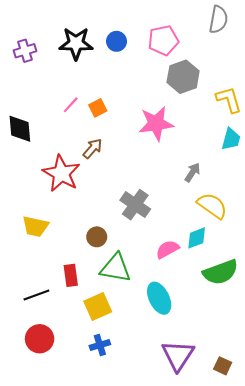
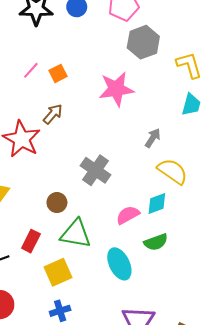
green semicircle: (220, 272) -> (156, 242), moved, size x0.7
red rectangle: (71, 275) -> (31, 241), turned 35

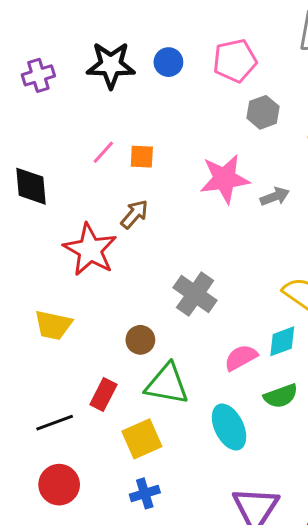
gray hexagon: (143, 42) -> (263, 112), size x0.7
orange square: (58, 73) -> (142, 157), turned 30
gray arrow: (153, 138) -> (275, 197), moved, turned 36

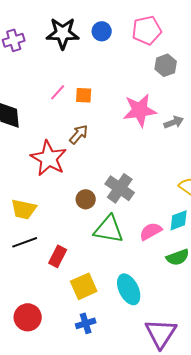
brown circle: (140, 340) -> (86, 199), moved
green triangle: (167, 384) -> (109, 229), moved
black line: (55, 423) -> (25, 242), moved
cyan ellipse: (229, 427) -> (129, 289), moved

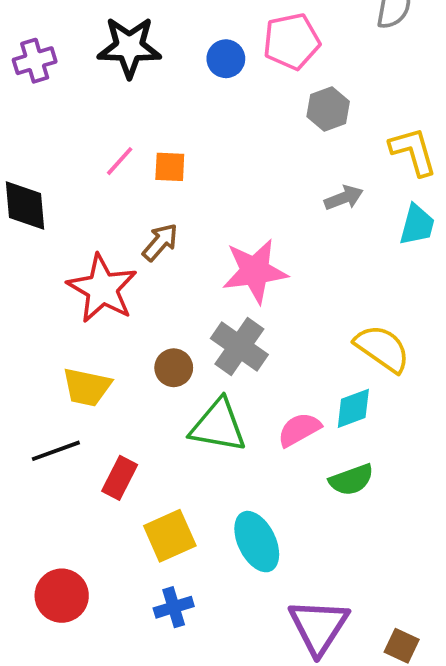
blue circle: (102, 31) -> (226, 59), moved
pink star: (140, 110) -> (255, 271), moved
gray arrow: (174, 122) -> (344, 198), moved
yellow trapezoid: (24, 209) -> (87, 387), moved

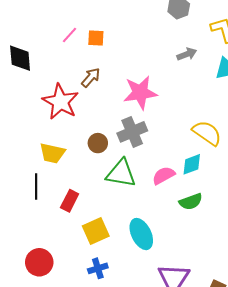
gray cross: (239, 346) -> (132, 132), turned 32
black line: (56, 451) -> (36, 187), turned -70

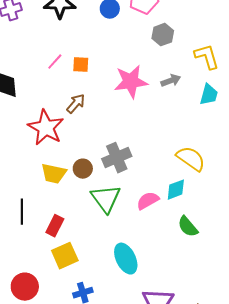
pink star: (140, 93) -> (131, 82), moved
yellow trapezoid: (52, 153) -> (54, 174), moved
green triangle: (121, 173) -> (106, 199), turned 44
green semicircle: (191, 202) -> (188, 227), moved, turned 70
yellow square: (96, 231) -> (65, 256), moved

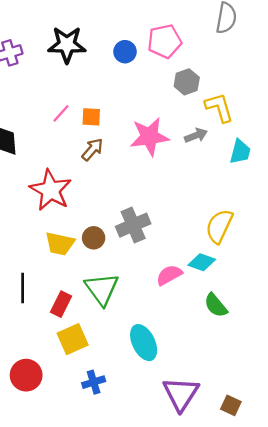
yellow L-shape: (207, 57) -> (219, 108), moved
brown arrow: (76, 104) -> (92, 149), moved
yellow semicircle: (191, 159) -> (219, 226), turned -100
cyan diamond: (176, 190) -> (202, 262), turned 40
green triangle: (106, 199) -> (102, 289), moved

